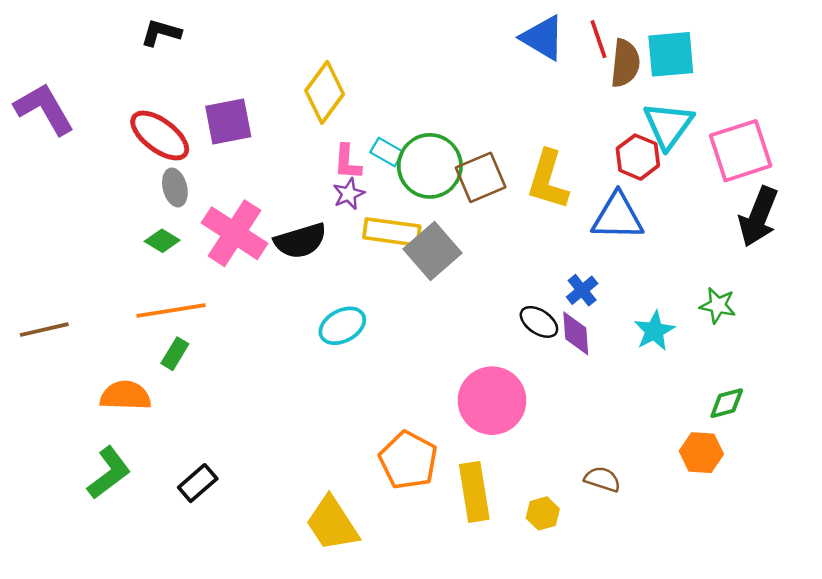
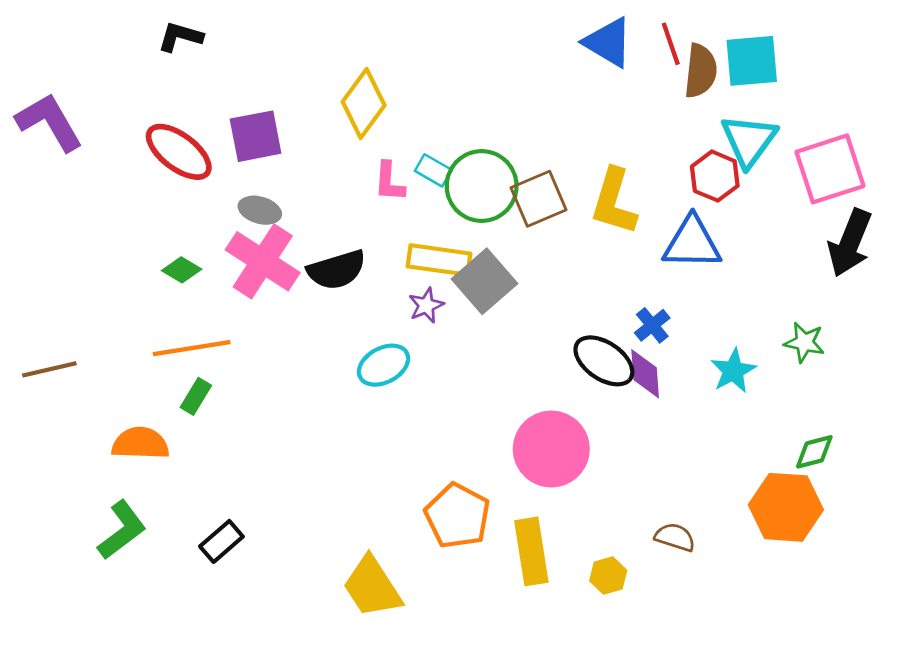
gray ellipse: (175, 187) -> (260, 210), moved, turned -60
purple star: (349, 194) -> (426, 305), moved
black ellipse: (539, 322) -> (604, 361), size x1.4
orange hexagon: (701, 453) -> (786, 507), size x1.5

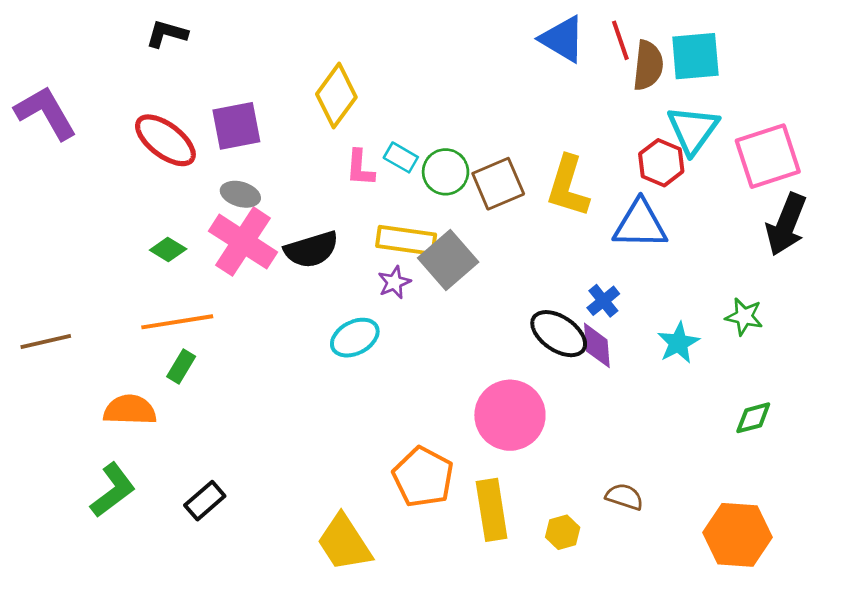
green circle: (482, 186) -> (446, 172), size x0.7
orange hexagon: (786, 507) -> (738, 535), moved

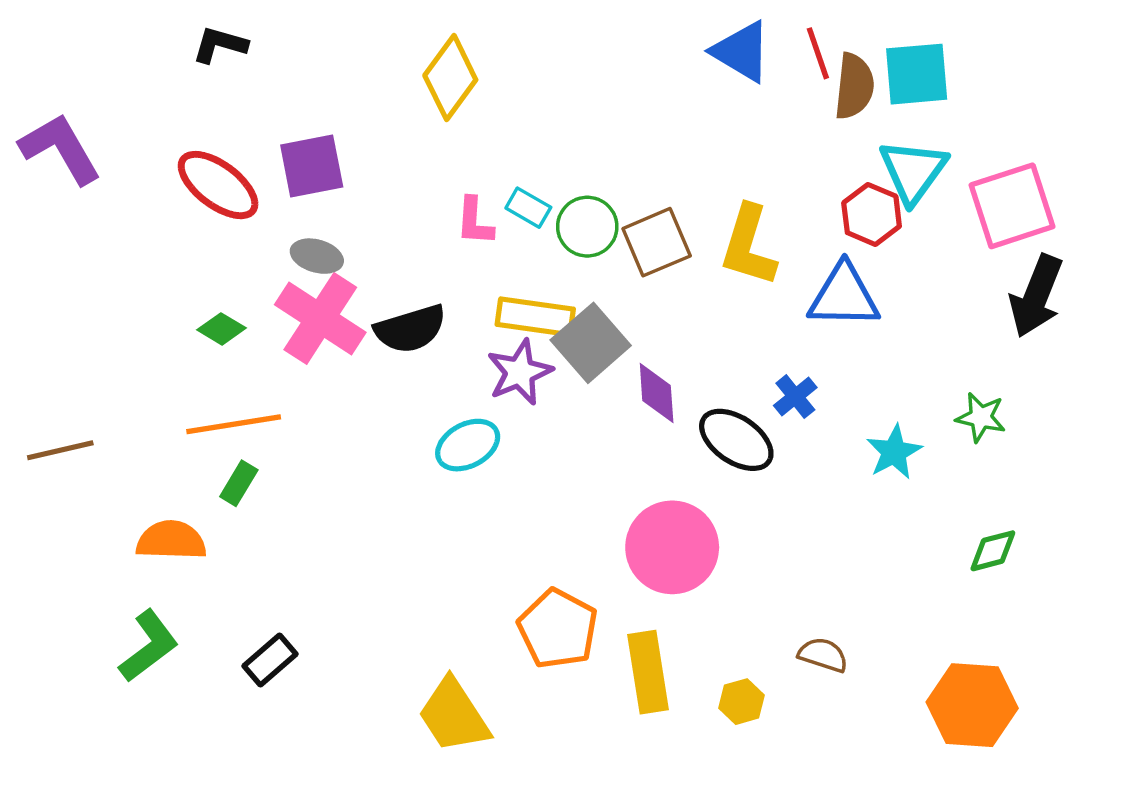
yellow diamond: (336, 96) -> (450, 78), moved
purple star: (394, 282) -> (520, 372), size x1.5
purple diamond: (597, 345) -> (657, 393), moved

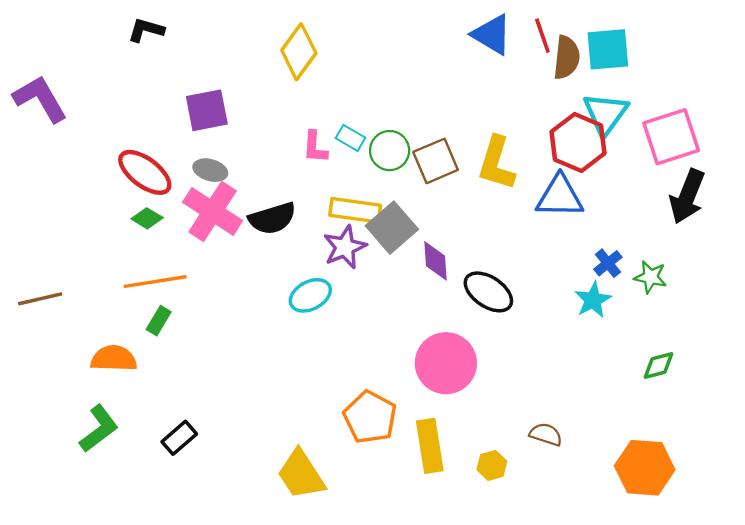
red ellipse: (218, 185) -> (145, 172), moved
red hexagon: (872, 214) -> (578, 143), size x1.4
blue cross: (795, 397) -> (608, 263), moved

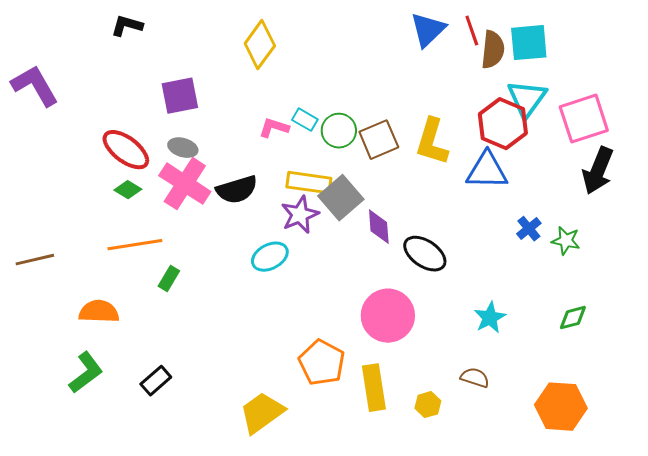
blue triangle: (492, 34) -> (428, 30), turned 45
pink L-shape: (315, 147) -> (274, 128), turned 104
cyan star: (593, 300) -> (490, 318), moved
green rectangle: (159, 321) -> (169, 279), moved
yellow trapezoid: (301, 475) -> (262, 413), turned 87

